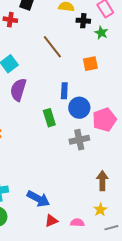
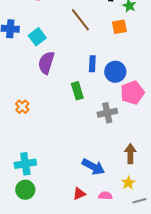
orange square: (90, 64) -> (119, 27), moved
blue circle: (79, 108) -> (115, 72), moved
blue arrow: (38, 199) -> (93, 167), moved

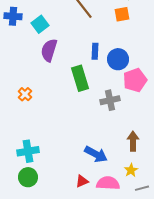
green rectangle: (77, 91) -> (80, 78), size x1.4
pink semicircle: (105, 196) -> (108, 183), size x1.6

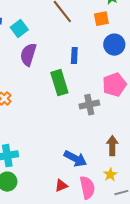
blue circle: (118, 59) -> (114, 45), moved
pink semicircle: (108, 183) -> (87, 188), turned 75

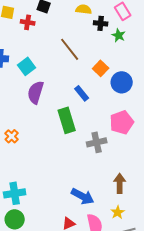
orange square: (101, 19) -> (101, 68), moved, turned -35
blue rectangle: (74, 56) -> (82, 93), turned -42

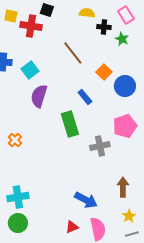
red cross: (28, 22) -> (31, 26), size x1.5
yellow star: (118, 212) -> (129, 216), moved

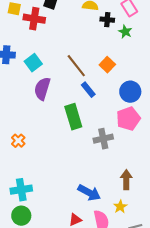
brown line: (73, 53) -> (76, 66), moved
blue circle: (125, 86) -> (130, 92), moved
orange cross: (15, 140) -> (18, 141), moved
yellow star: (129, 216) -> (120, 207), moved

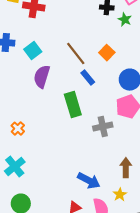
cyan cross: (21, 190) -> (15, 167), moved, turned -30

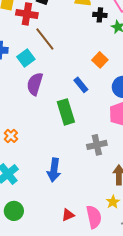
brown line: (76, 54) -> (45, 39), moved
gray cross: (103, 127) -> (97, 145), moved
blue arrow: (89, 181) -> (54, 170), moved, turned 70

